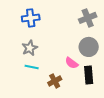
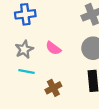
pink semicircle: (72, 63) -> (53, 48), moved

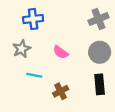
gray star: (24, 49) -> (22, 49), moved

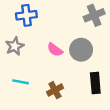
gray circle: (100, 52) -> (81, 50), moved
cyan line: (34, 75) -> (21, 82), moved

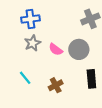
gray star: (15, 46) -> (33, 43), moved
cyan line: (21, 82) -> (25, 78), turned 40

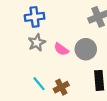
cyan line: (25, 78) -> (39, 84), moved

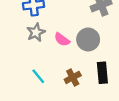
brown cross: (61, 87) -> (73, 77), moved

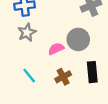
pink semicircle: (62, 39) -> (56, 49), moved, turned 119

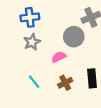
gray circle: (78, 39) -> (74, 37), moved

